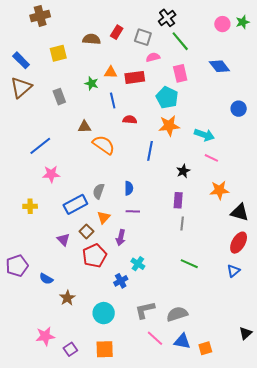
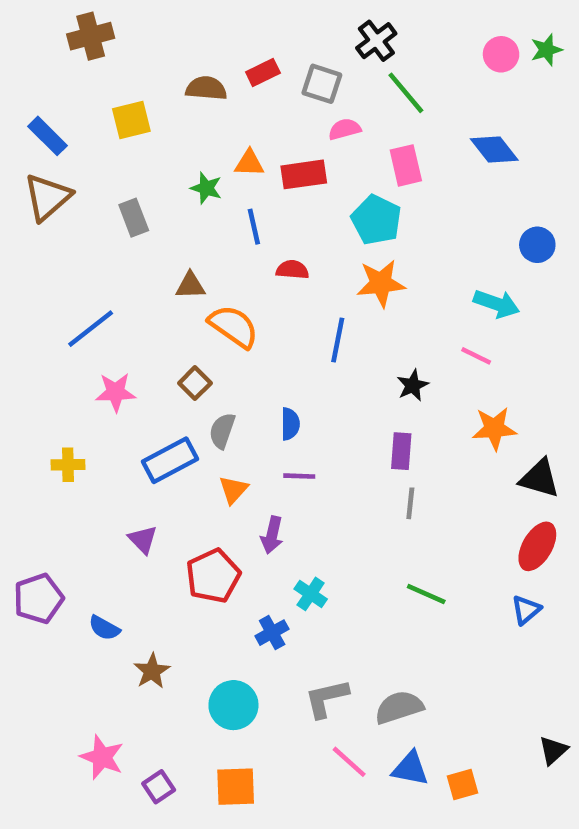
red rectangle: (117, 32) -> (263, 72), turned 32
cyan arrow: (204, 135) -> (497, 304), moved
brown square: (86, 231) -> (195, 383), moved
pink star: (45, 336) -> (102, 757), turned 30

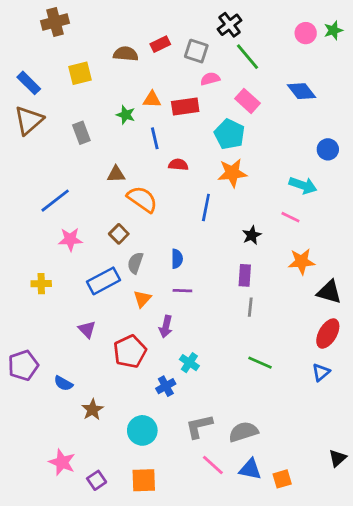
pink rectangle: (406, 165) -> (248, 101), turned -35

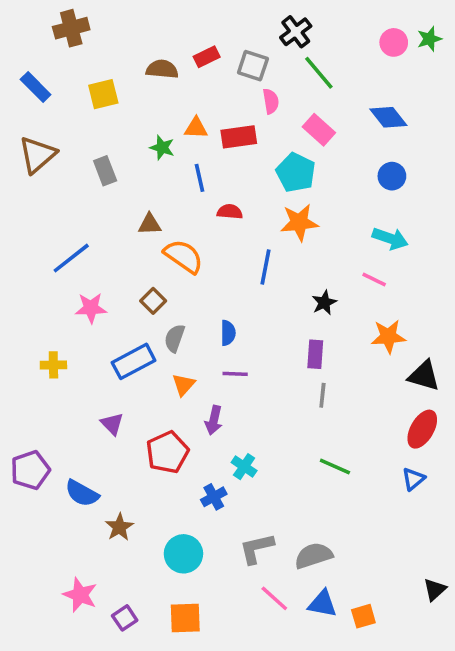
pink semicircle: (210, 79) -> (271, 101), turned 96
blue rectangle: (29, 83) -> (36, 87), moved
blue circle: (328, 149) -> (392, 176), moved
blue semicircle: (63, 383) -> (82, 493), size x1.4

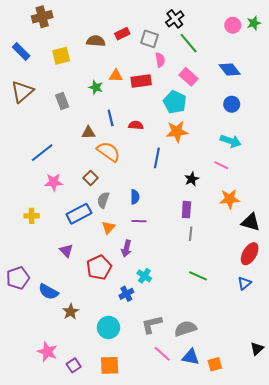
blue line: (200, 178) -> (111, 118), moved

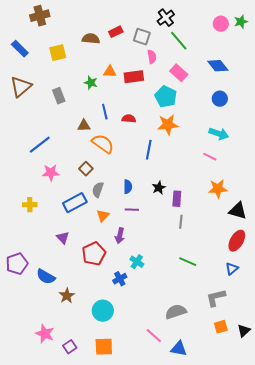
black star: (192, 179) -> (159, 188), moved
gray L-shape: (152, 324) -> (216, 298), moved
blue triangle: (191, 357) -> (179, 349), moved
orange square: (215, 364) -> (221, 327), moved

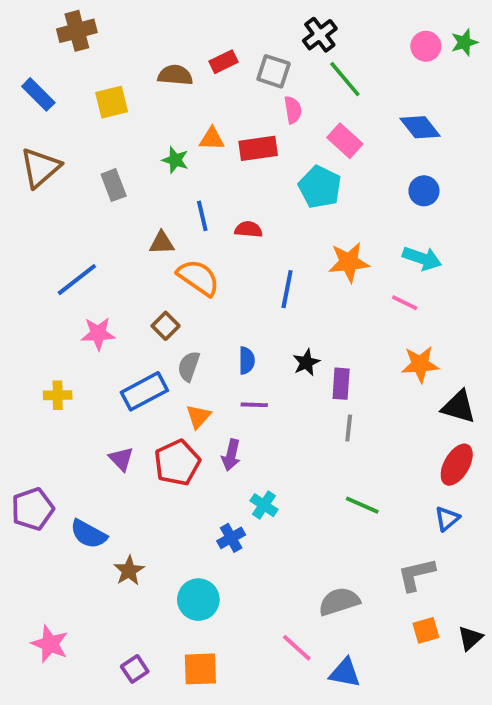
orange star: (168, 125) -> (349, 262), moved
red pentagon: (94, 254) -> (177, 463), moved
pink star: (45, 334) -> (50, 644), moved

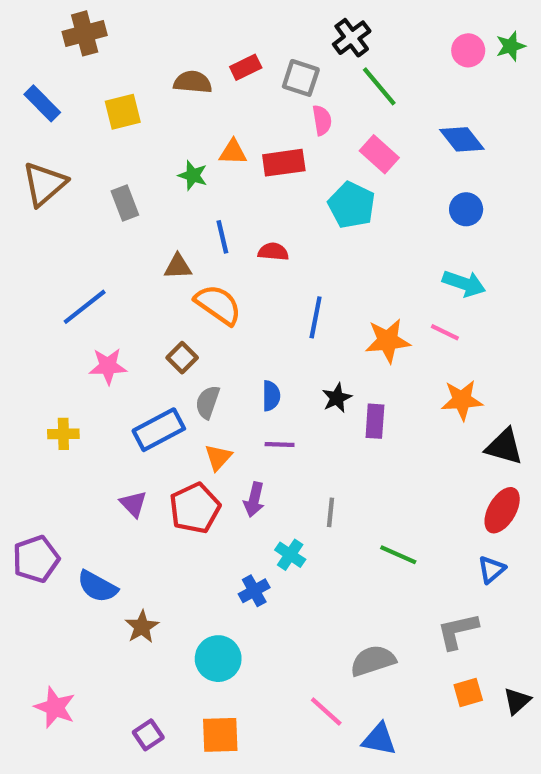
orange star: (349, 262) -> (388, 341), moved
gray line: (349, 428) -> (330, 512), moved

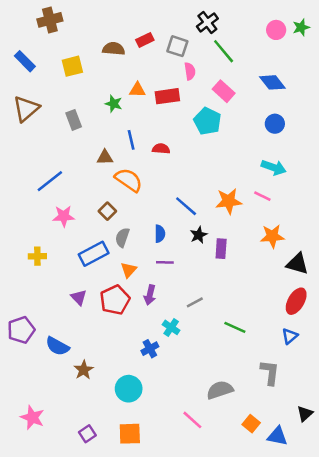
blue line: (316, 317) -> (186, 206), moved, turned -60
gray line: (330, 512) -> (195, 302), turned 56
gray L-shape: (458, 631) -> (270, 372), turned 110
orange square: (468, 692) -> (251, 424), moved, turned -35
blue triangle: (379, 739) -> (277, 436), moved

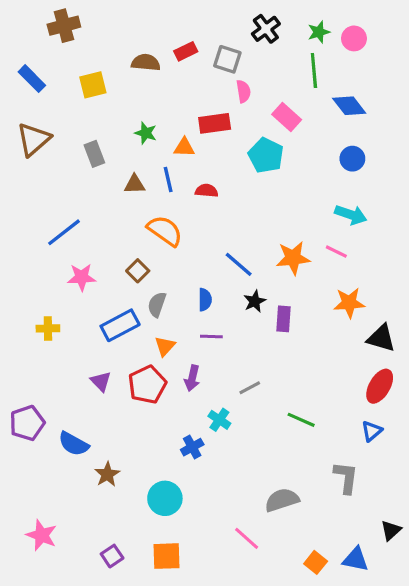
green star: (301, 27) -> (319, 32), moved
green line: (224, 51) -> (314, 71), moved, turned 35
orange triangle: (137, 90) -> (184, 147), moved
brown triangle: (105, 157) -> (134, 184), moved
orange square: (251, 424) -> (316, 562), moved

